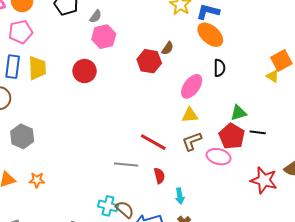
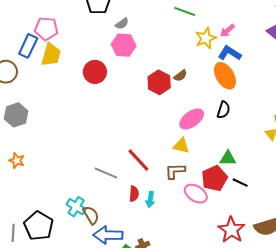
pink pentagon: (21, 32) -> (46, 29), moved
cyan arrow: (180, 196) -> (150, 199), moved

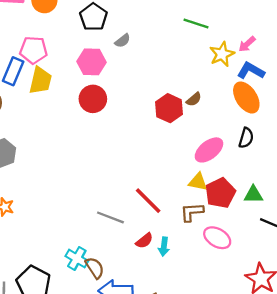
pink hexagon: (124, 45) -> (91, 62), moved
red pentagon: (214, 178) -> (220, 193), moved
red semicircle: (134, 194) -> (144, 241), turned 49

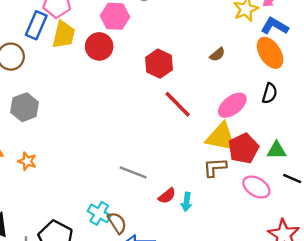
red circle: (93, 99) -> (99, 46), moved
red hexagon: (169, 108) -> (159, 64), moved
yellow triangle: (198, 182) -> (221, 137), size x1.6
red line: (148, 201) -> (178, 104), moved
pink ellipse: (217, 238) -> (256, 187), moved

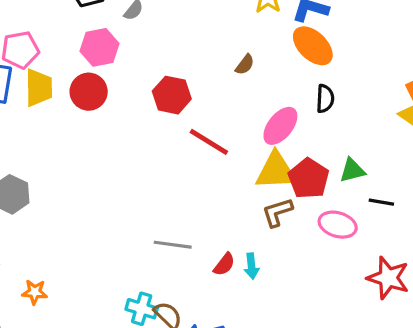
orange star: (27, 161) -> (35, 292), moved

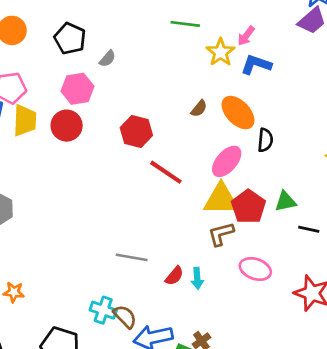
orange ellipse: (313, 46) -> (238, 113), moved
pink ellipse: (338, 225) -> (255, 269), moved

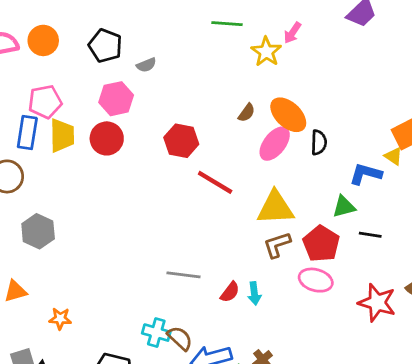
gray semicircle: (107, 59) -> (146, 65), turned 30
blue L-shape: (256, 65) -> (366, 174), moved
pink ellipse: (227, 161) -> (275, 144), moved
red pentagon: (248, 207) -> (321, 244), moved

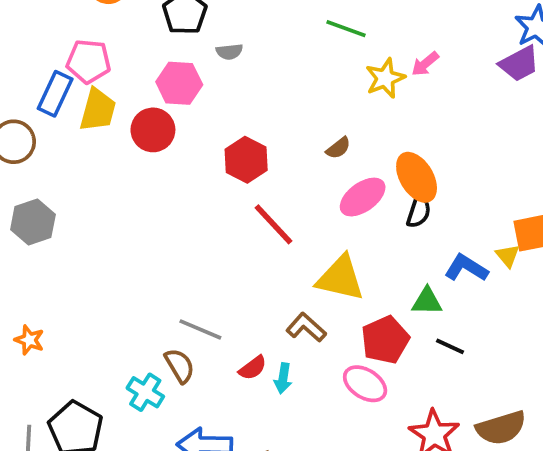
orange ellipse: (288, 115) -> (417, 177), moved
brown L-shape: (277, 245) -> (306, 327), moved, turned 44
brown semicircle: (180, 338) -> (180, 366), moved

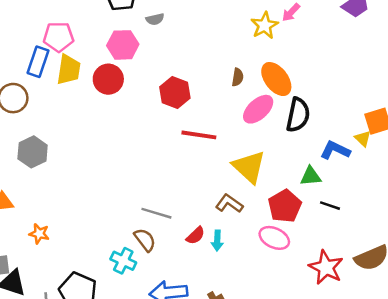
brown semicircle: (338, 148) -> (238, 77), turned -36
orange ellipse: (417, 177) -> (276, 79), moved
black semicircle: (419, 212) -> (298, 115), size x1.5
red line: (274, 224) -> (199, 135), turned -32
yellow triangle: (340, 278) -> (249, 167), turned 36

